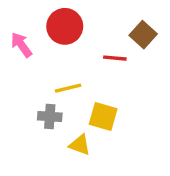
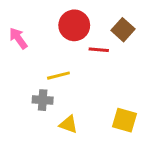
red circle: (65, 26) -> (74, 25), moved
yellow square: (103, 116) -> (124, 120), moved

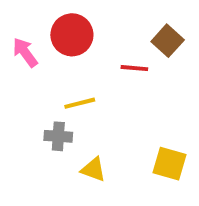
red circle: (74, 25) -> (72, 35), moved

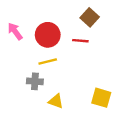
red circle: (72, 35) -> (48, 35), moved
brown square: (168, 41) -> (90, 17), moved

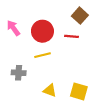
gray cross: (35, 81) -> (19, 73), moved
yellow square: (101, 98) -> (79, 91), moved

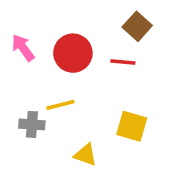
yellow line: (42, 55) -> (60, 105), moved
yellow square: (79, 91) -> (132, 126), moved

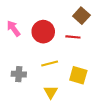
yellow line: (60, 105) -> (50, 64), moved
yellow triangle: (85, 155) -> (51, 92), turned 40

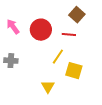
yellow line: (50, 64) -> (58, 57), moved, turned -42
gray cross: (19, 74) -> (11, 61), moved

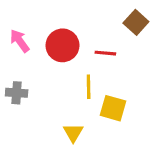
brown square: (77, 15) -> (136, 22), moved
yellow line: (58, 57) -> (89, 87), turned -35

